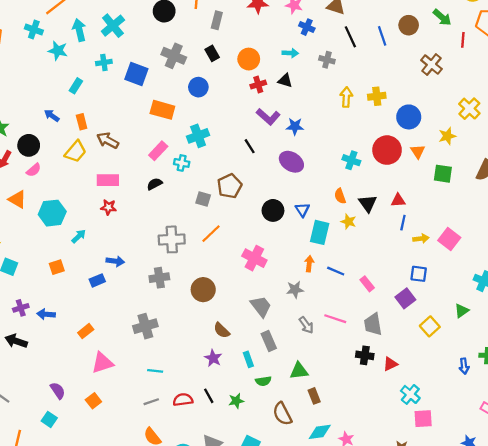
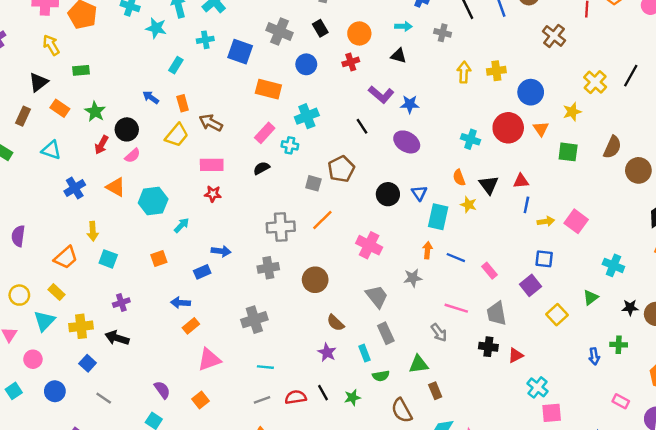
red cross: (258, 84) -> (351, 62), moved
blue arrow: (46, 314) -> (181, 303), moved
gray arrow: (306, 325) -> (439, 333), moved

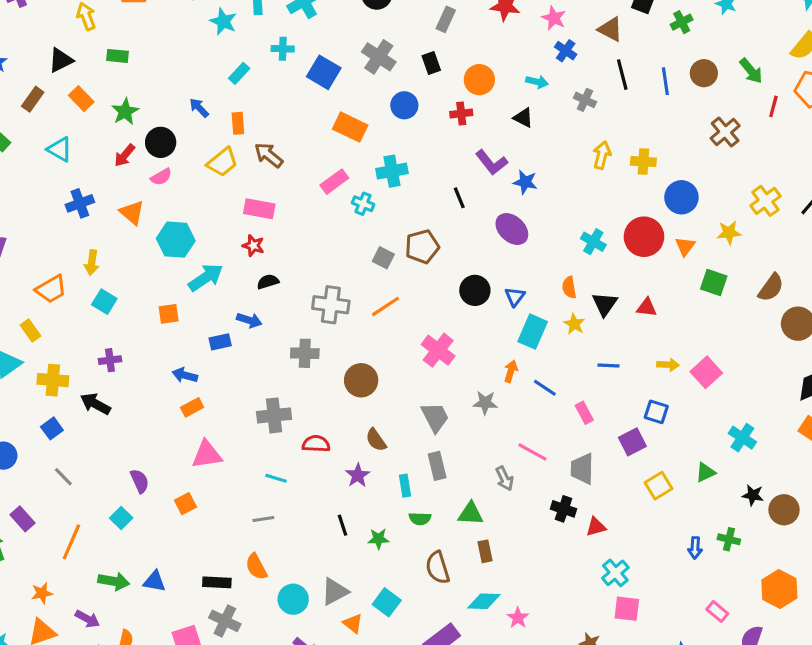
black semicircle: (261, 168) -> (268, 282), moved
blue line: (526, 205) -> (608, 366), moved, turned 70
cyan arrow: (182, 225) -> (206, 278), size x1.6
red semicircle: (296, 397) -> (316, 444), moved

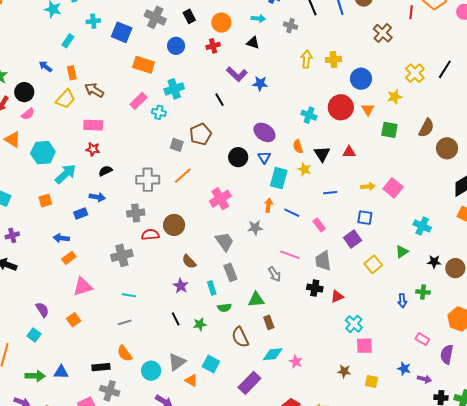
purple ellipse: (512, 229) -> (264, 132), moved
pink cross: (438, 350) -> (220, 199), turned 30
red semicircle: (316, 444) -> (150, 235), moved

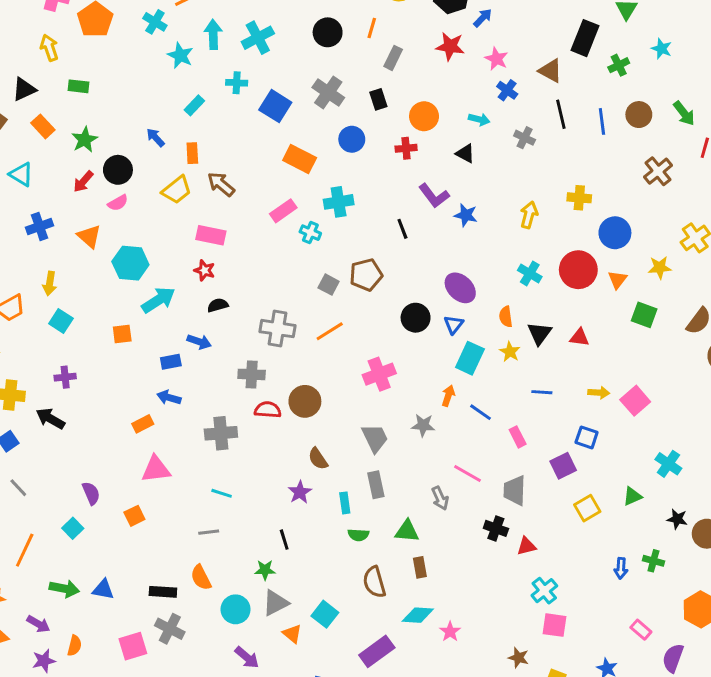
yellow arrow: (306, 59) -> (529, 215), moved
blue arrow: (61, 238) -> (169, 398), moved
green star: (200, 324) -> (265, 570), moved

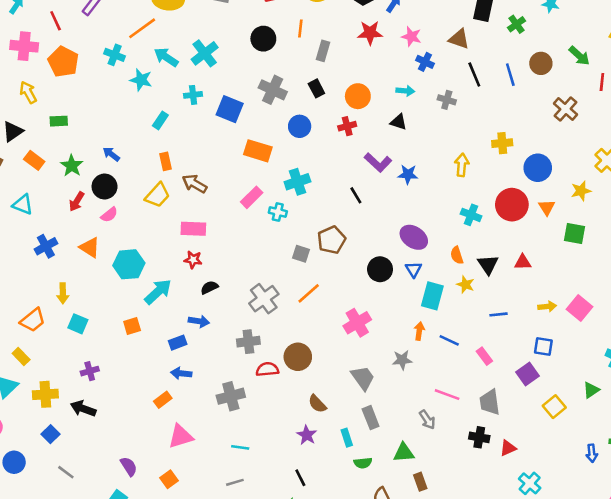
cyan arrow: (213, 34) -> (166, 57), turned -45
blue arrow: (155, 138) -> (111, 154), moved
gray cross: (277, 329) -> (264, 299), turned -36

